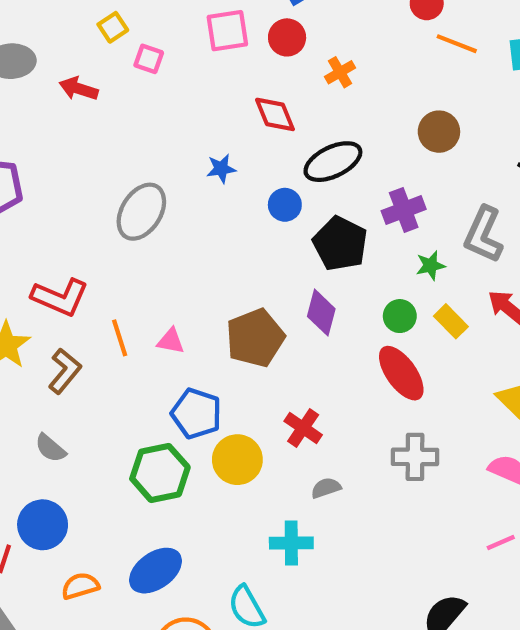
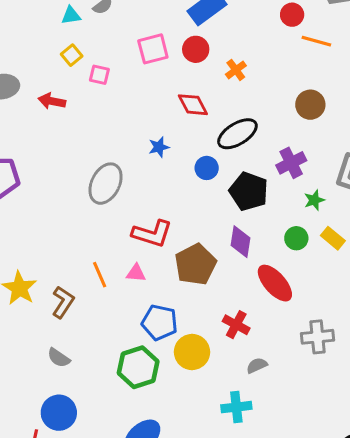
red L-shape: (60, 297) -> (152, 234), moved
red ellipse: (401, 373) -> (275, 283), moved

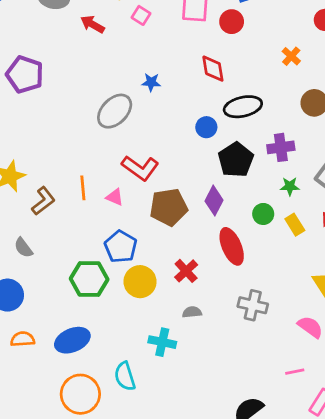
orange cross: (236, 70) -> (291, 56), moved, turned -30
blue star: (159, 147) -> (151, 82), moved

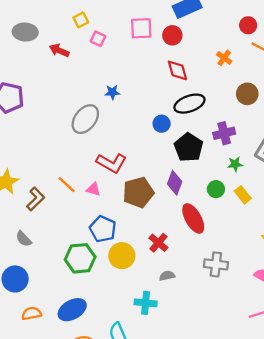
red diamond: (213, 69) -> (177, 70), moved
orange line: (83, 188) -> (67, 185), turned -36

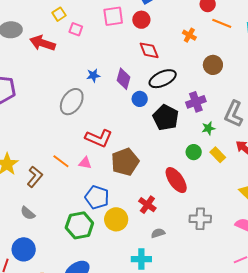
red arrow: (59, 50) -> (43, 43), size x1.4
purple diamond: (175, 183) -> (124, 79), moved

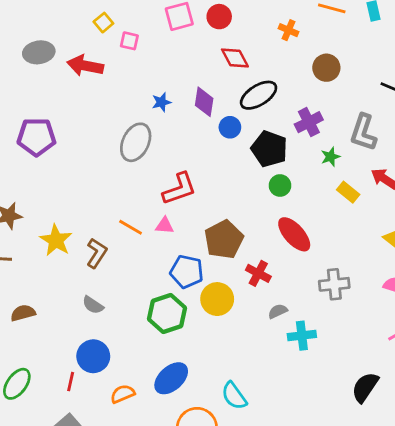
red L-shape: (99, 138) -> (179, 189), turned -36
green circle: (194, 152) -> (280, 185), moved
brown pentagon: (125, 162) -> (224, 239), moved
cyan cross: (141, 259) -> (302, 336), moved

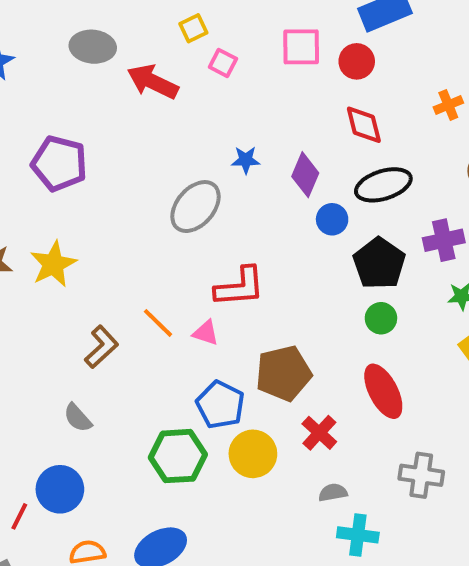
orange cross: (288, 30) -> (448, 105), turned 30
yellow star: (56, 240) -> (53, 264), moved

